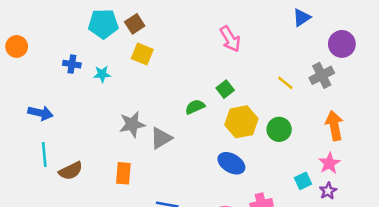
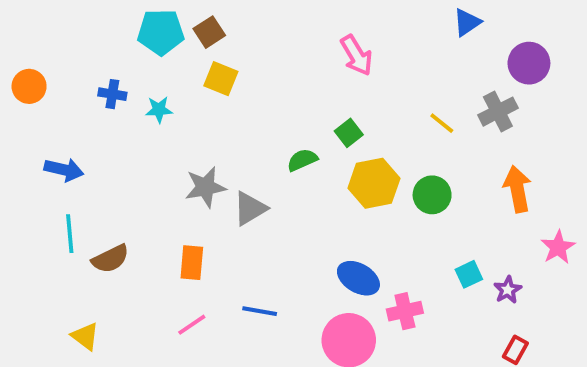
orange circle: (17, 46) -> (29, 86), moved
blue ellipse: (231, 163) -> (358, 278), moved
pink star: (329, 163) -> (558, 247), moved

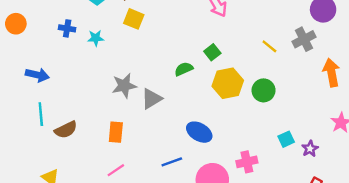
orange arrow: (517, 189) -> (331, 73), moved
blue ellipse: (358, 278) -> (199, 132), moved
blue line: (260, 311) -> (172, 162), moved, turned -30

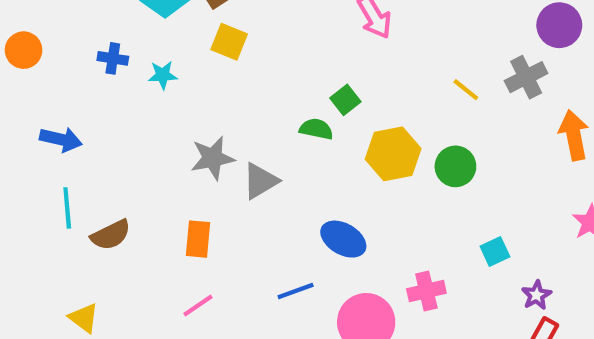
green square: (212, 52) -> (345, 100), moved
green semicircle: (184, 69) -> (316, 129), turned 36
purple star: (310, 149) -> (536, 295), moved

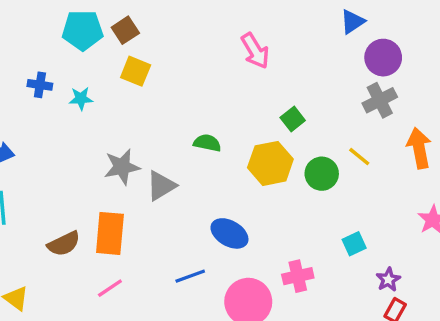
purple circle: (559, 25) -> (383, 58), moved
yellow line: (466, 90) -> (359, 157), moved
green square: (345, 100) -> (293, 119), moved
brown semicircle: (111, 235) -> (64, 244), moved
orange rectangle: (198, 239) -> (110, 233), size x1.4

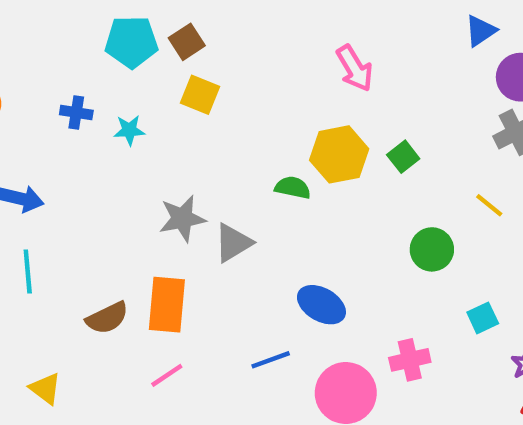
yellow hexagon: (270, 163) -> (339, 154), moved
green circle: (322, 174) -> (432, 249), moved

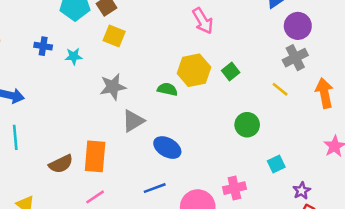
yellow line: (489, 205) -> (280, 89), moved
gray star: (182, 219) -> (113, 87), moved
blue ellipse: (321, 305) -> (167, 148), moved

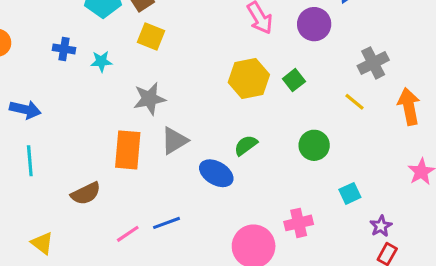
purple circle: (298, 26) -> (314, 24), moved
green semicircle: (167, 89) -> (246, 145), moved, turned -48
orange rectangle: (95, 156) -> (128, 150), moved
blue line: (155, 188) -> (167, 223), moved

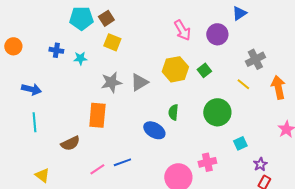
gray triangle: (174, 141) -> (139, 82), moved
green semicircle: (246, 145) -> (173, 112), turned -49
green circle: (314, 145) -> (217, 112), size x1.4

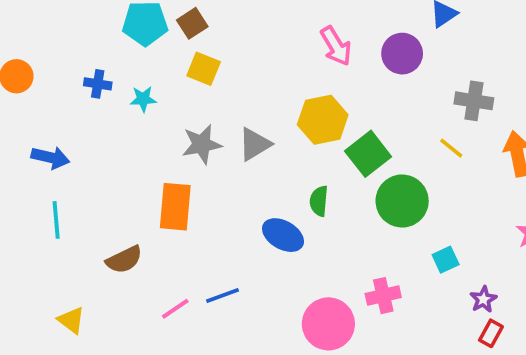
gray cross: (255, 59) -> (474, 101), turned 36
green square: (204, 70) -> (368, 154), moved, size x1.6

